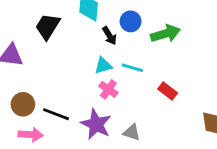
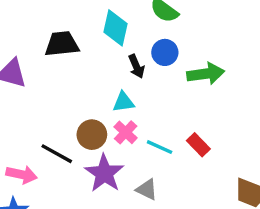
black trapezoid: (48, 26) -> (62, 44), turned 44
cyan line: (132, 68) -> (160, 147), moved
brown circle: (23, 104) -> (92, 135), moved

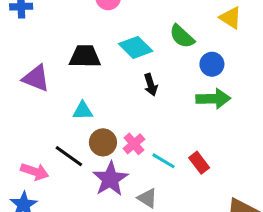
cyan diamond: (116, 28) -> (136, 47), turned -64
blue circle: (165, 52) -> (212, 64), moved
cyan triangle: (123, 102) -> (83, 111), moved

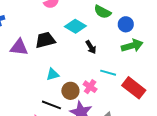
purple triangle: (36, 78) -> (19, 47), moved
cyan line: (163, 161) -> (108, 73), moved
red rectangle: (199, 163) -> (134, 88), size x1.6

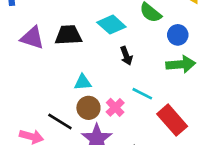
cyan triangle: (53, 74) -> (83, 82), moved

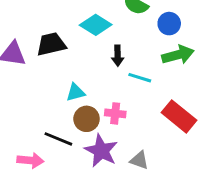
black arrow: (126, 56) -> (118, 56), turned 30
cyan line: (142, 94) -> (140, 78), moved
pink cross: (115, 107) -> (115, 113), turned -30

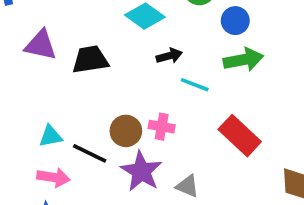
black trapezoid: (51, 44) -> (90, 60), moved
black arrow: (118, 56) -> (169, 56), turned -108
cyan triangle: (76, 92) -> (51, 136), moved

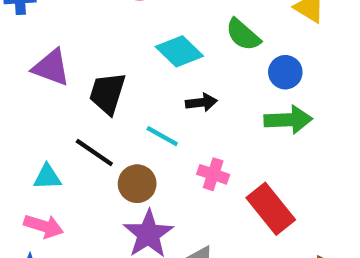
black trapezoid: (90, 60) -> (107, 93), turned -72
cyan line: (195, 85) -> (162, 136), moved
pink cross: (162, 127) -> (213, 174), moved
black line: (90, 153) -> (94, 152), moved

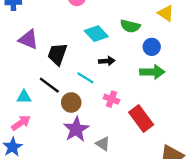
green semicircle: (243, 35) -> (130, 26), turned -30
pink arrow: (44, 226) -> (21, 123), turned -54

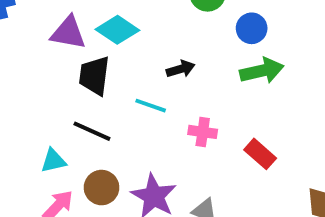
cyan diamond: (96, 34) -> (117, 30), moved
purple triangle: (28, 39) -> (68, 33), moved
brown circle: (71, 102) -> (102, 188), moved
red rectangle: (141, 119) -> (260, 154), size x0.7

